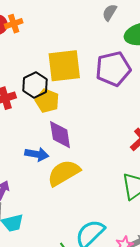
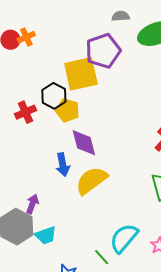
gray semicircle: (110, 12) -> (121, 16), turned 60
purple pentagon: (113, 69) -> (103, 51), moved
blue arrow: (37, 154) -> (63, 165), turned 75

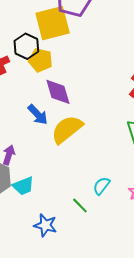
blue arrow: (63, 165) -> (38, 115), turned -30
cyan semicircle: (124, 238) -> (101, 186), size x0.6

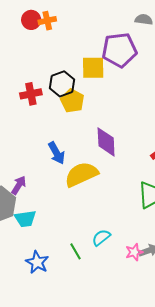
yellow square: (53, 23) -> (93, 68), size x0.7
purple diamond: (58, 92) -> (106, 142), moved

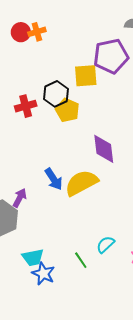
blue arrow: (57, 153) -> (54, 179), moved
cyan trapezoid: (25, 219) -> (33, 257), moved

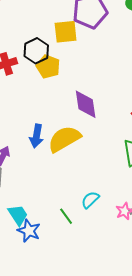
blue arrow: (54, 179) -> (36, 136), turned 45
cyan trapezoid: (33, 257) -> (18, 215), turned -110

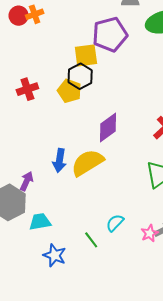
black hexagon: (36, 51) -> (80, 76), moved
purple diamond: (86, 104) -> (108, 127), turned 64
cyan trapezoid: (18, 215) -> (40, 222), moved, turned -65

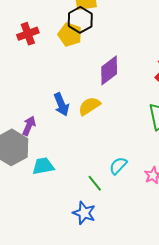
blue arrow: (60, 160) -> (61, 104), turned -30
yellow semicircle: (87, 163) -> (89, 106), size x0.7
blue star: (55, 255) -> (84, 213), moved

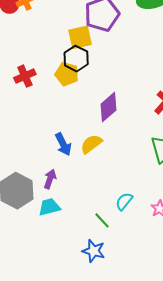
purple arrow: (29, 126) -> (50, 179), moved

